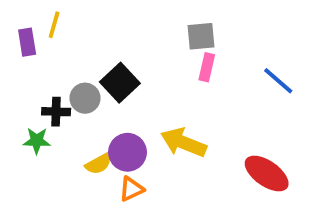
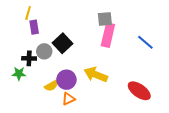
purple rectangle: (27, 42) -> (34, 27), moved
pink rectangle: (207, 67) -> (108, 35), size x1.6

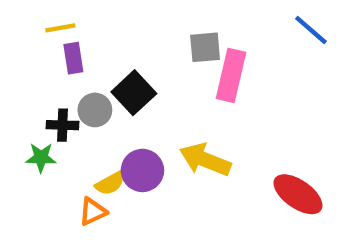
yellow line: (28, 13) -> (60, 28), turned 64
gray square: (105, 19) -> (205, 47), moved
blue line: (145, 42) -> (311, 30), moved
orange triangle: (68, 99) -> (93, 212), moved

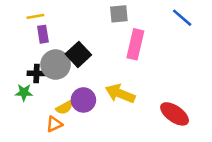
gray square: (205, 47) -> (119, 14), moved
gray circle: (95, 110) -> (56, 65), size x1.5

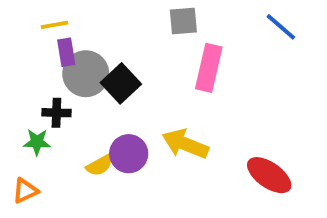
gray circle: (56, 65) -> (86, 74), moved
orange triangle: (54, 124) -> (25, 191), moved

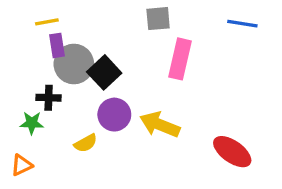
blue line: (281, 27) -> (242, 24), turned -32
purple circle: (129, 154) -> (114, 115), moved

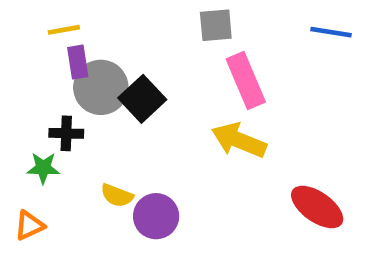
pink rectangle: (180, 59) -> (246, 80), turned -36
purple circle: (114, 115) -> (156, 216), moved
yellow arrow: (160, 125) -> (239, 140), moved
yellow semicircle: (86, 143) -> (117, 196), turned 50

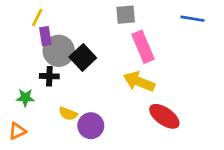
yellow line: (64, 30) -> (37, 17), turned -54
black cross: (66, 133) -> (49, 76), moved
red ellipse: (317, 207) -> (164, 116), moved

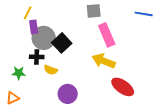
yellow semicircle: (68, 114) -> (51, 70), moved

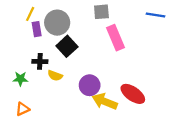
gray circle: (44, 38) -> (57, 23), moved
yellow arrow: (104, 61) -> (105, 101), moved
purple circle: (68, 94) -> (90, 85), moved
orange triangle: (13, 98) -> (23, 109), moved

